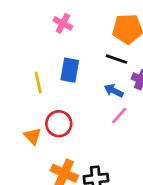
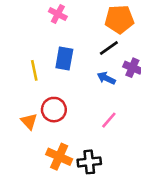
black line: (117, 59) -> (109, 48), turned -54
pink line: (119, 115) -> (109, 120), moved

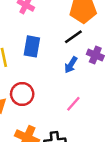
blue arrow: (106, 78) -> (71, 65), turned -84

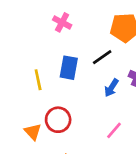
black line: (73, 37) -> (102, 57), moved

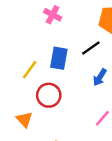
yellow line: (38, 80) -> (30, 70), turned 48
red circle: (58, 120) -> (49, 95), moved

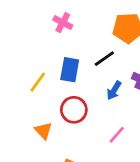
red circle: (49, 95) -> (74, 110), moved
orange triangle: (24, 119) -> (43, 131), moved

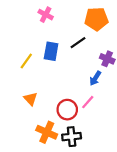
blue arrow: (114, 90) -> (95, 78), moved
red circle: (74, 110) -> (67, 110), moved

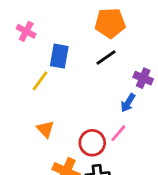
pink cross: (46, 15) -> (26, 31), moved
orange pentagon: (96, 19) -> (110, 23), moved
blue rectangle: (51, 51) -> (59, 56), moved

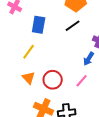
yellow line: (40, 81) -> (29, 52), moved
red circle: (92, 143) -> (53, 80), moved

